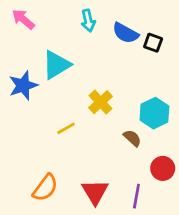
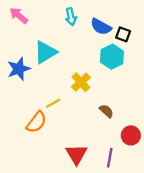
cyan hexagon: (154, 113) -> (112, 57), moved
orange semicircle: (45, 188) -> (36, 122), moved

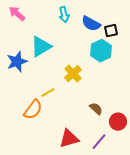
black square: (123, 34) -> (111, 31), turned -32
brown semicircle: (106, 111) -> (96, 109), moved
red triangle: (76, 154) -> (69, 139), turned 45
purple line: (110, 158) -> (99, 142), turned 30

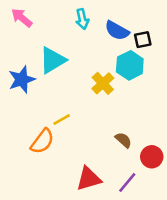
yellow cross: (73, 74) -> (103, 83), moved

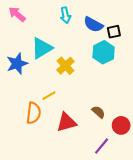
yellow cross: (103, 83) -> (65, 66), moved
orange semicircle: (42, 141) -> (34, 113), turned -30
red triangle: (89, 179) -> (66, 122), moved

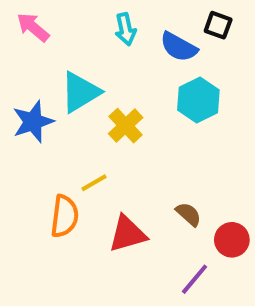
black square: (114, 32) -> (218, 25), moved, turned 32

